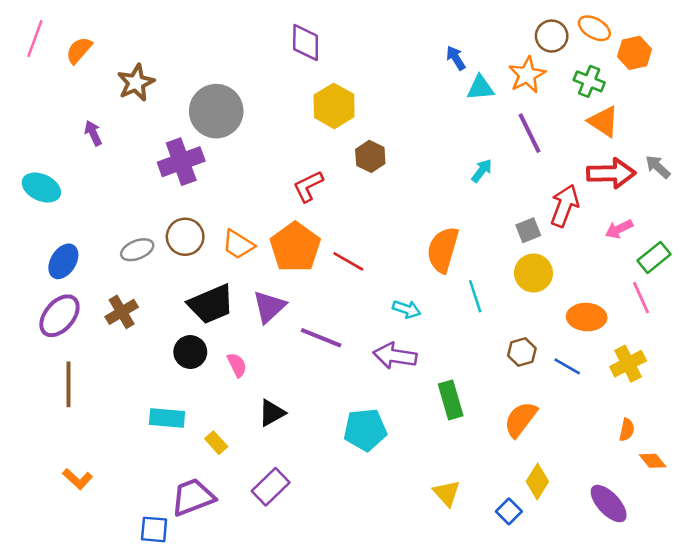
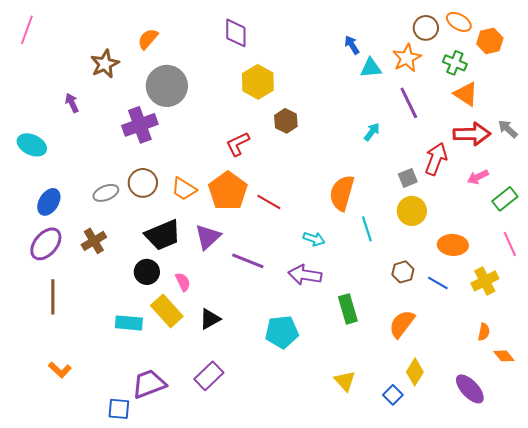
orange semicircle: (79, 50) -> (148, 39), moved
pink line: (641, 298) -> (510, 244), moved
yellow rectangle: (216, 443) -> (167, 311), moved, size x1.8

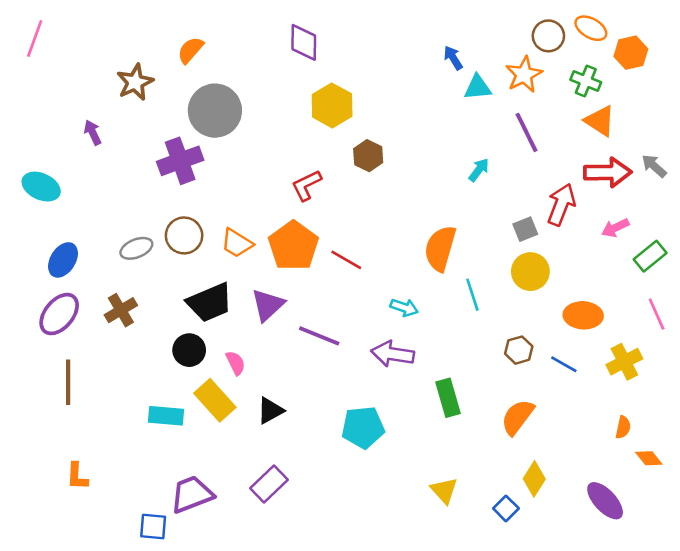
orange L-shape: (60, 370) -> (77, 476), turned 50

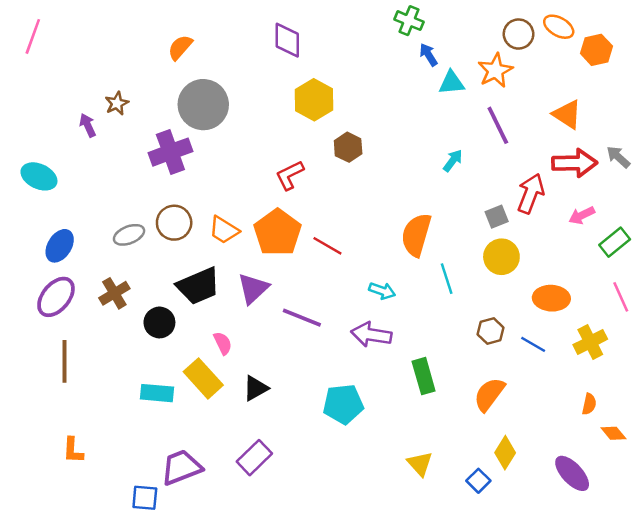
green cross: (586, 81) -> (409, 21), moved
brown star: (135, 82) -> (117, 103), moved, size x0.7
black circle: (189, 350) -> (159, 322), moved

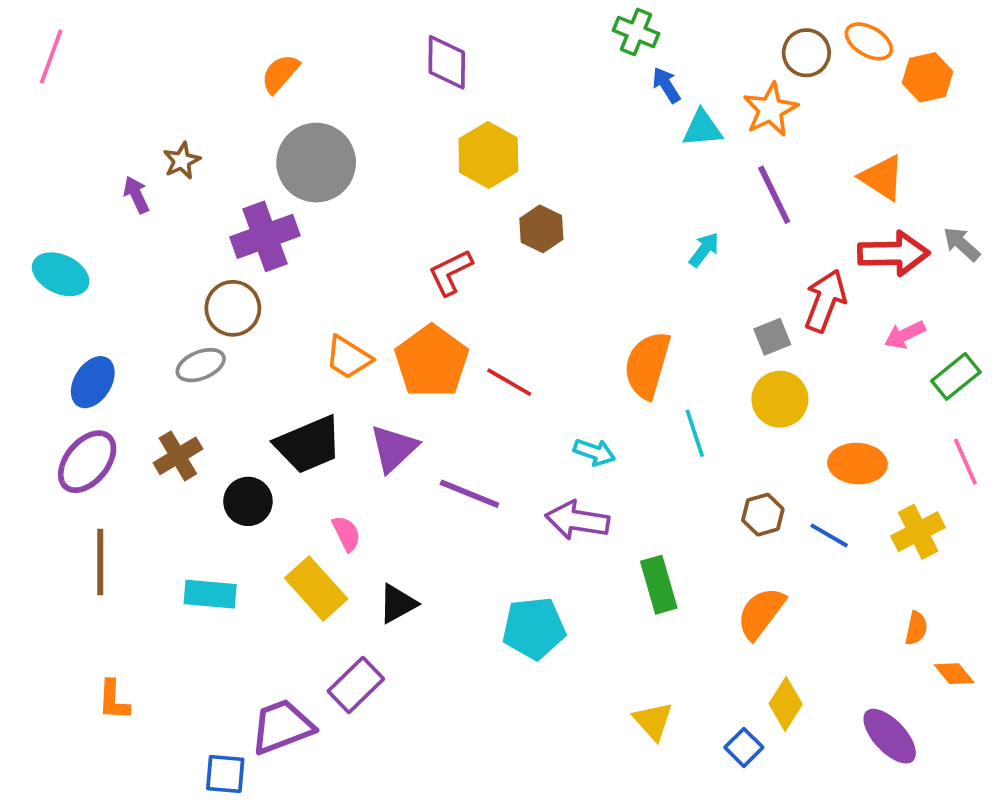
brown circle: (174, 223) -> (233, 308), moved
cyan rectangle: (157, 393) -> (210, 594), moved
purple rectangle: (254, 458) -> (356, 685), moved

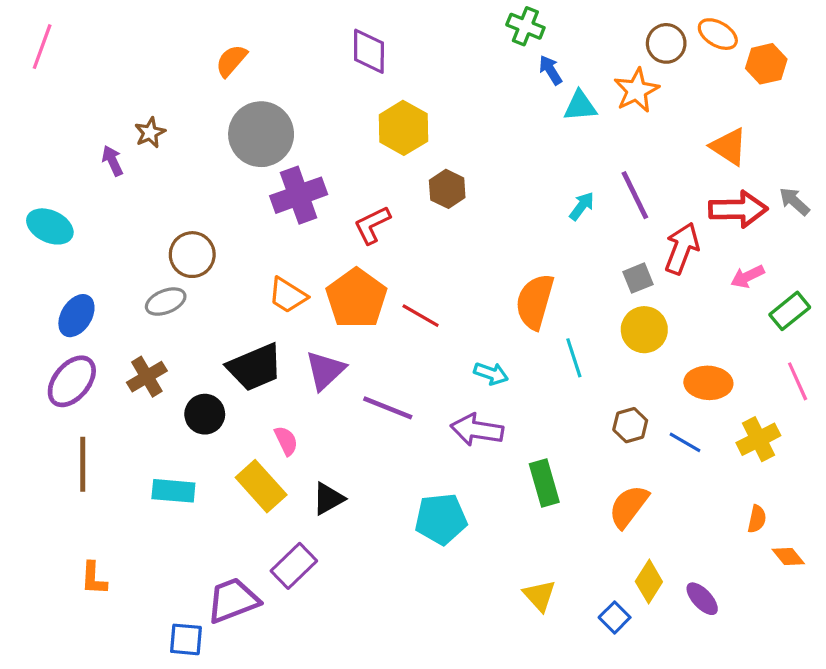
purple line: (774, 195) -> (635, 195), moved
purple cross: (265, 236) -> (299, 195), moved
purple ellipse: (890, 736) -> (702, 599), moved, size x0.7

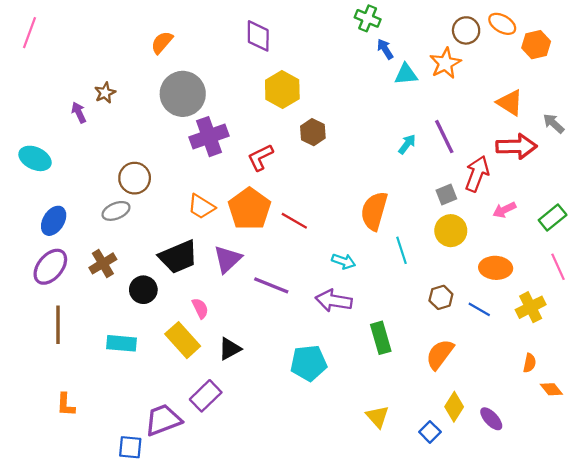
gray arrow: (794, 201) -> (554, 123), moved
pink arrow: (748, 276) -> (504, 210), moved

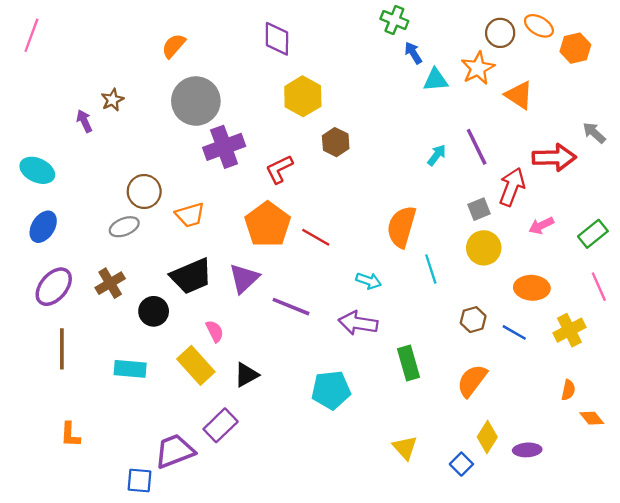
orange triangle: (510, 103) -> (519, 95), moved
orange trapezoid: (201, 207) -> (190, 215), moved, turned -48
blue ellipse: (54, 221) -> (43, 227), moved
purple ellipse: (491, 419) -> (527, 450), turned -50

